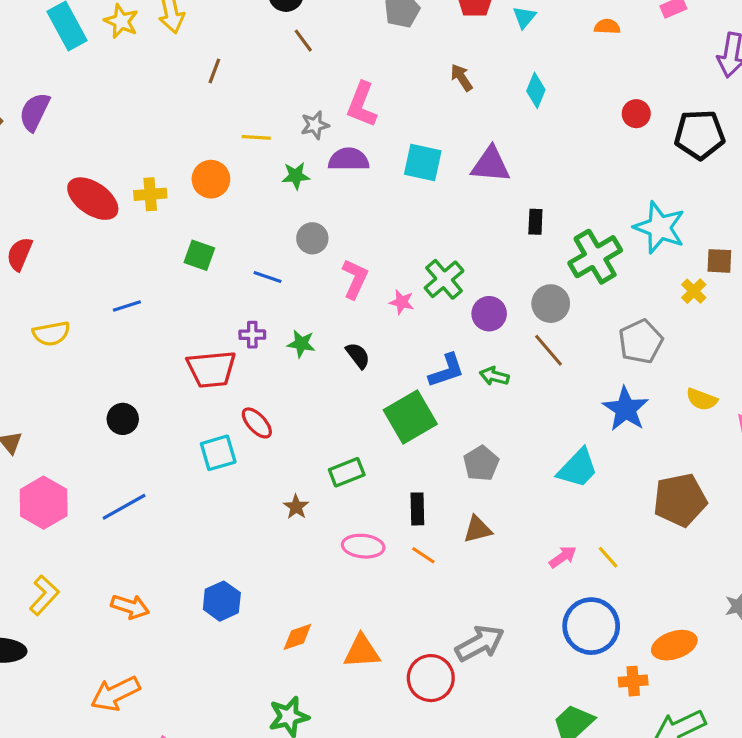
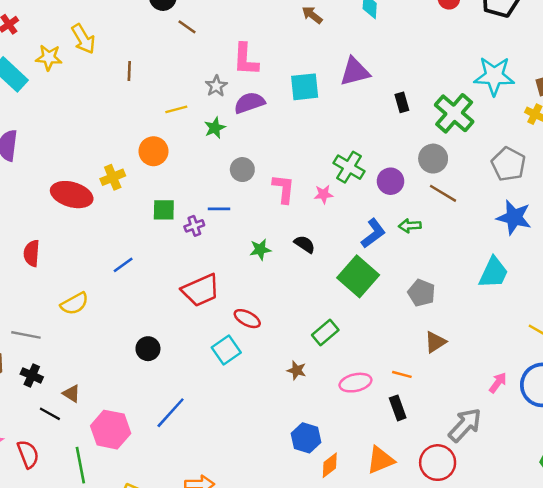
purple cross: (252, 335) -> (194, 226), moved
black rectangle: (417, 509) -> (398, 408), moved
pink arrow: (563, 557) -> (498, 383), moved
blue hexagon: (222, 601) -> (306, 438), moved

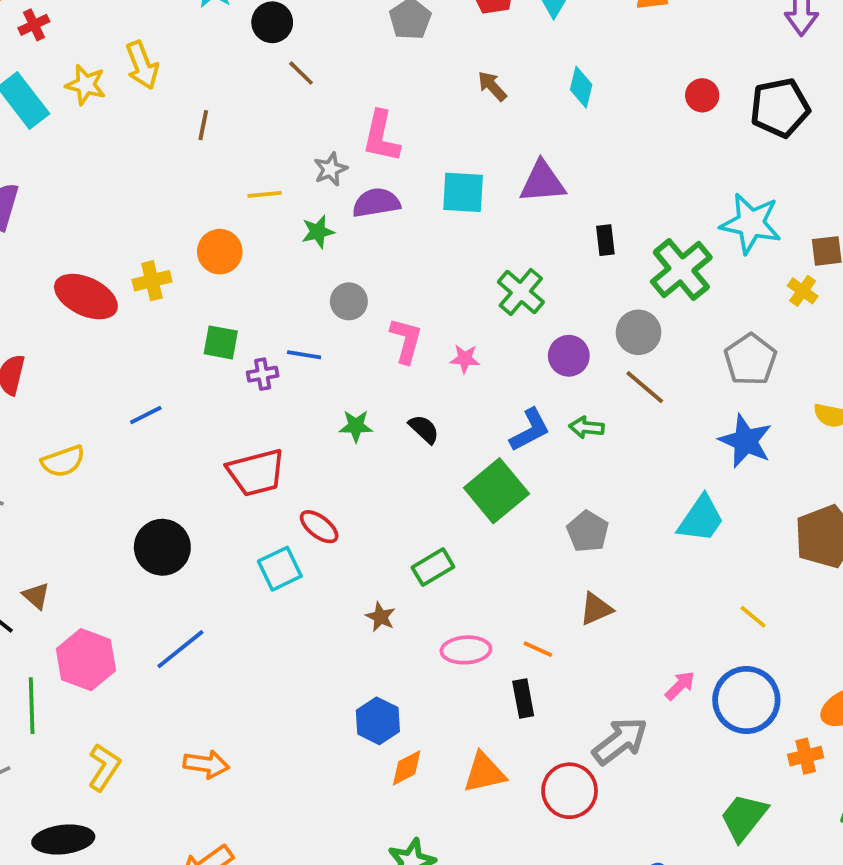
green cross: (349, 167) -> (521, 292), moved
black circle: (148, 349) -> (162, 547), size x1.5

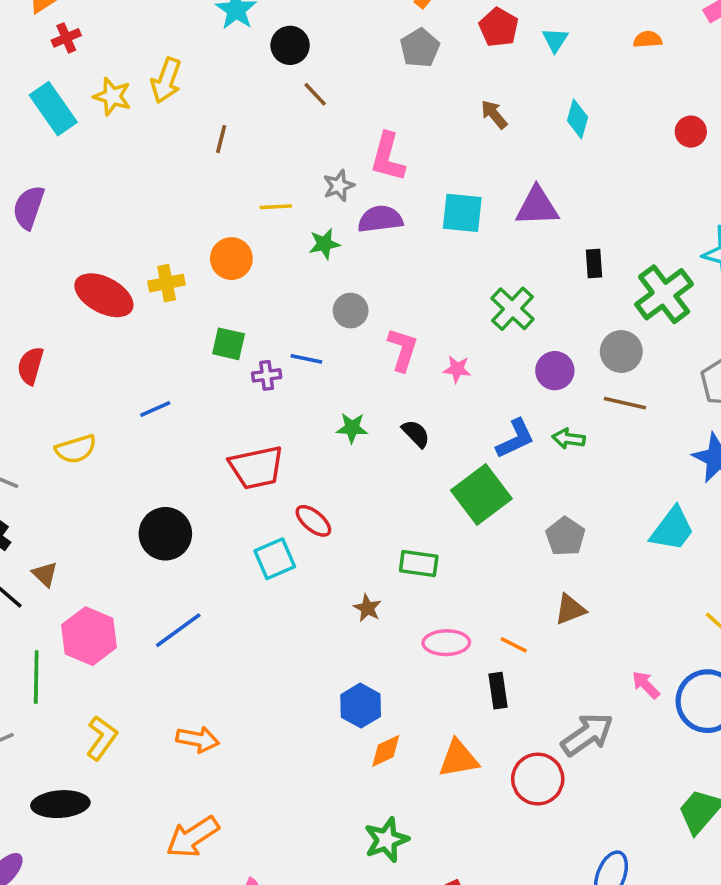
yellow arrow: (142, 65) -> (166, 80), turned 39
brown line: (645, 387) -> (625, 403), turned -30
green rectangle: (433, 567) -> (419, 563), turned 36
pink arrow: (680, 686) -> (646, 685), turned -92

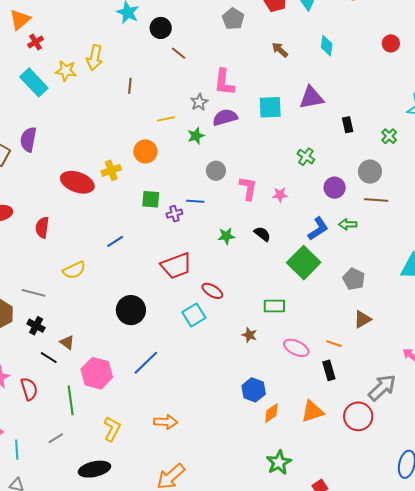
green cross: (664, 294) -> (389, 136), size x0.5
green cross: (512, 309) -> (306, 157), size x0.7
pink ellipse: (446, 643) -> (296, 348), turned 35

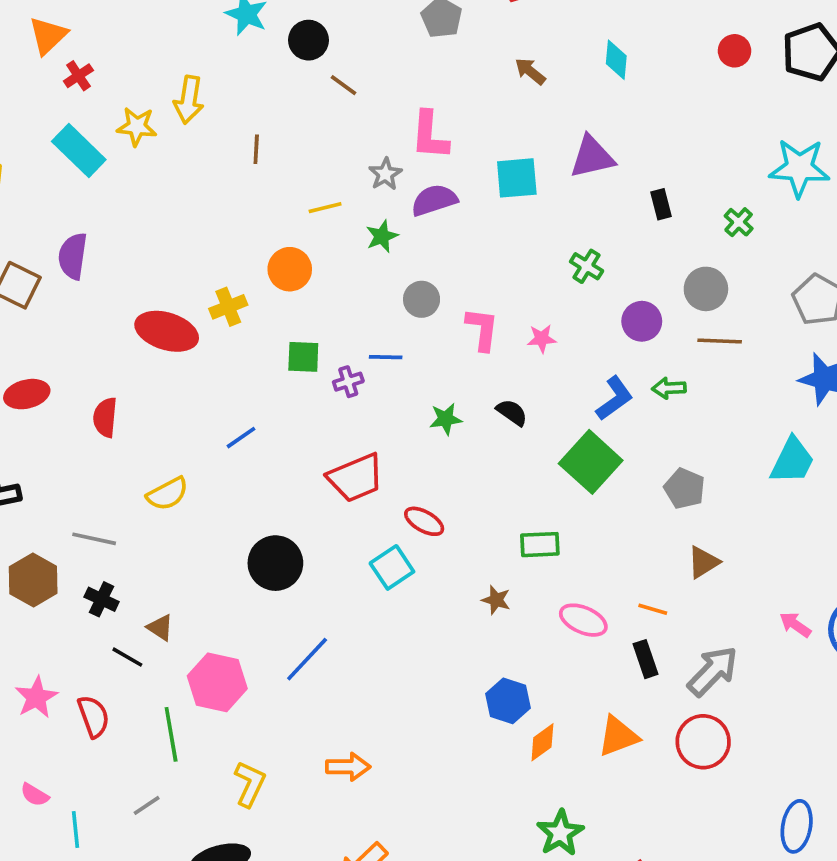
gray arrow: (382, 388) -> (713, 671), moved

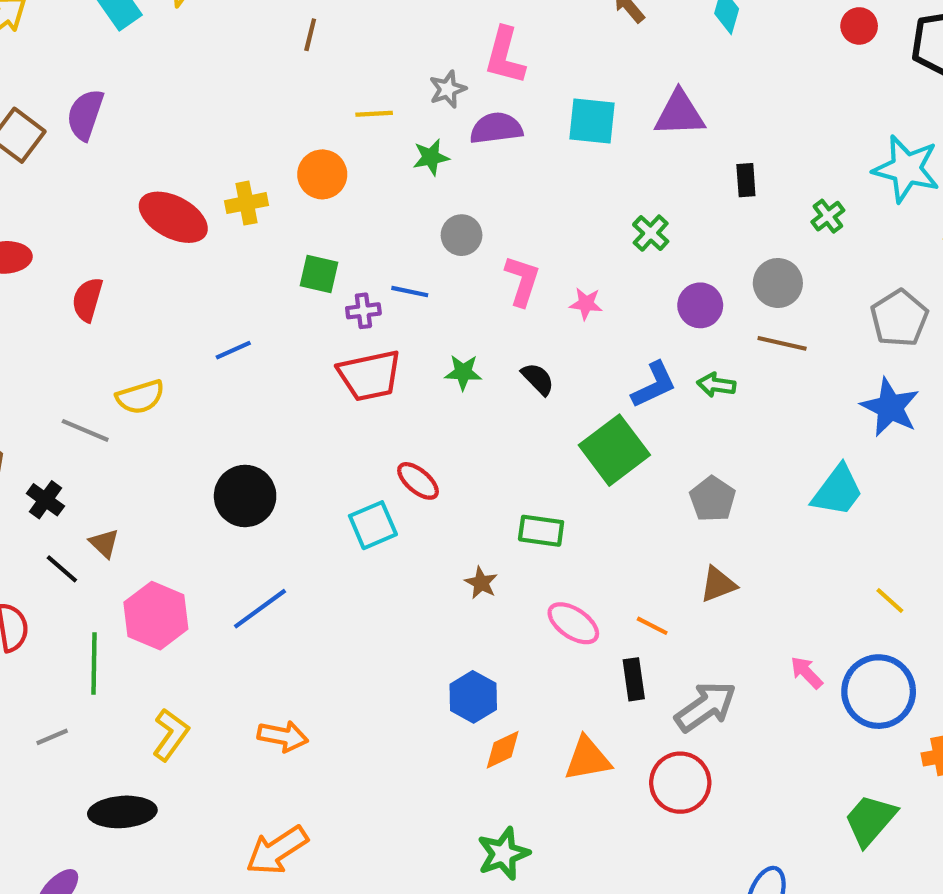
red trapezoid: (356, 478) -> (370, 375), moved
gray line: (94, 539) -> (85, 430), moved

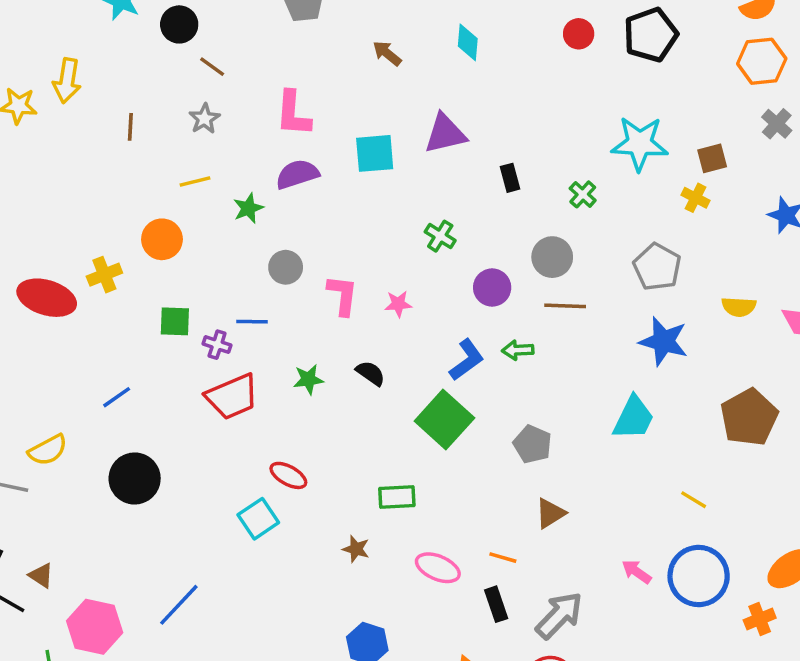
gray star: (448, 89) -> (204, 119), moved
purple cross: (363, 311) -> (217, 345), turned 36
black circle: (245, 496) -> (135, 478), moved

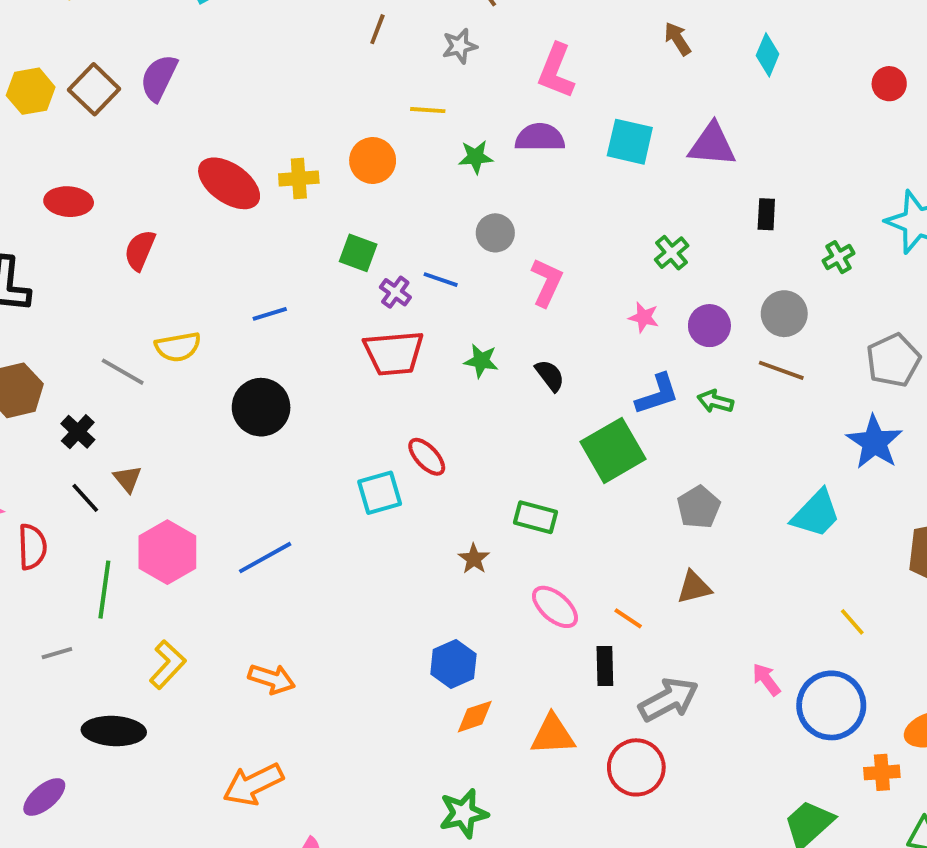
pink star: (398, 304) -> (644, 317), moved

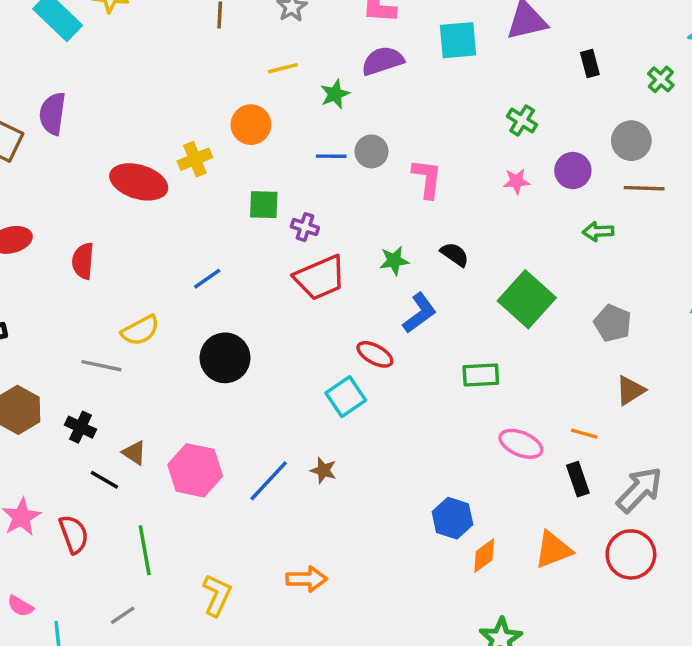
blue line: (441, 280) -> (331, 156), moved
blue L-shape: (657, 394) -> (420, 313), moved
pink hexagon: (167, 552) -> (195, 470), moved
brown star: (474, 559) -> (323, 470), moved

